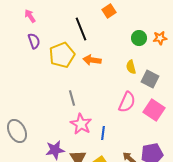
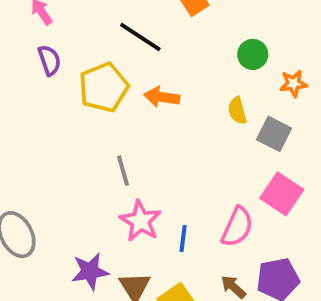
black line: (81, 29) -> (140, 37), turned -35
orange star: (160, 38) -> (293, 84), moved
pink semicircle: (127, 102) -> (237, 227), moved

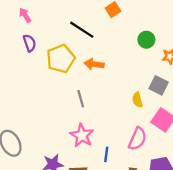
yellow semicircle: (237, 111) -> (137, 100), moved
gray line: (123, 171) -> (81, 99), moved
blue line: (183, 238) -> (106, 154), moved

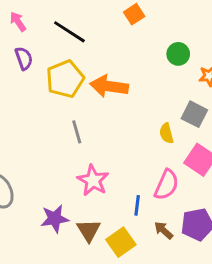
black line: (82, 30) -> (69, 32), moved
orange arrow: (94, 64) -> (109, 86), size x1.4
gray line: (81, 99) -> (77, 132), moved
blue line: (106, 154) -> (137, 205), moved

